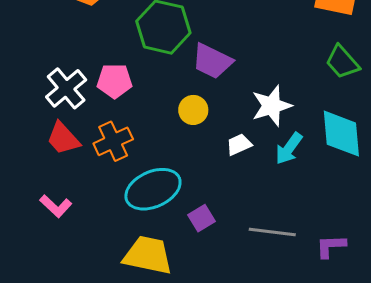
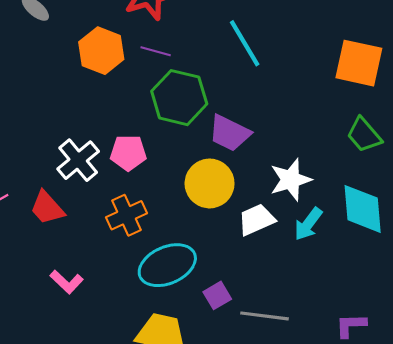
yellow circle: (193, 110) -> (210, 183), size x1.6
red trapezoid: (63, 138) -> (47, 208), moved
white trapezoid: (239, 145) -> (257, 220), size x1.4
gray line: (272, 232) -> (264, 316), moved

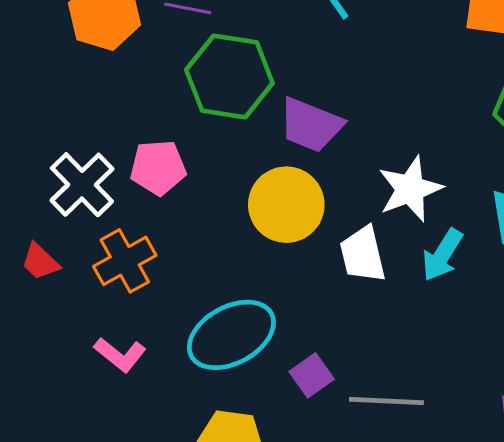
red trapezoid: (47, 208) -> (40, 262), size x0.7
orange cross: (126, 215) -> (125, 261), moved
white trapezoid: (257, 220) -> (363, 254), turned -75
pink L-shape: (67, 282) -> (120, 355), moved

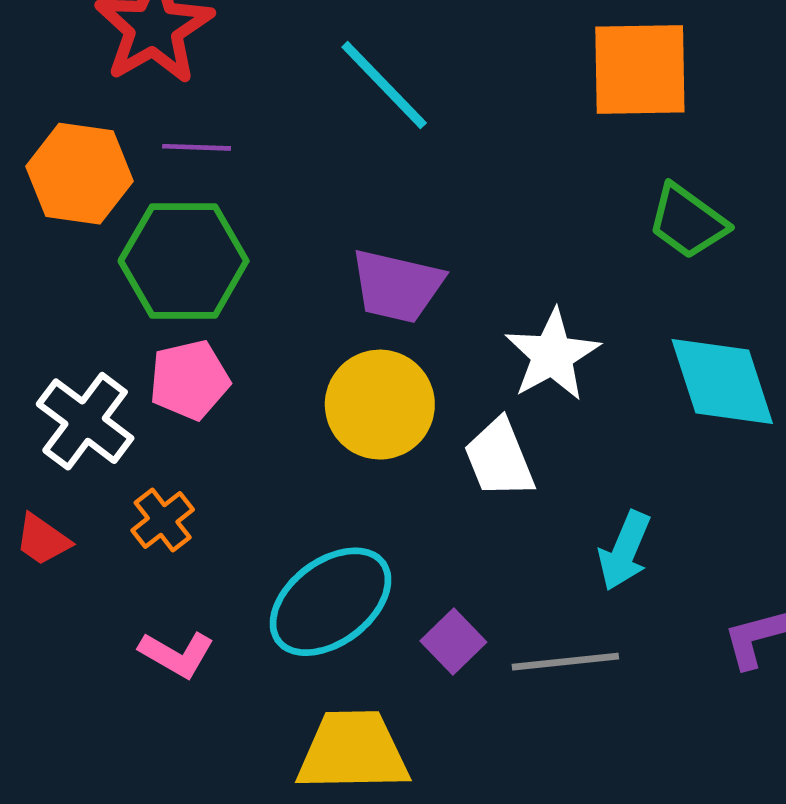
green hexagon: (229, 77) -> (184, 261), moved
cyan arrow: (442, 255) -> (625, 551), moved
orange cross: (125, 261) -> (163, 520), size x0.7

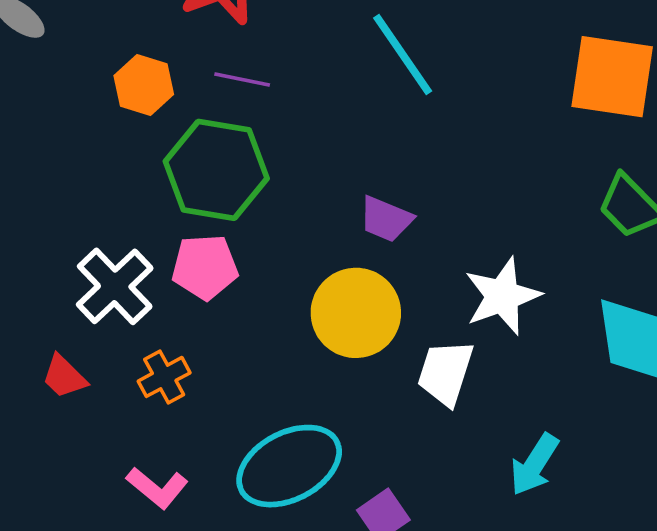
orange hexagon: (79, 174) -> (144, 85), size x0.7
purple trapezoid: (397, 286) -> (386, 219), size x0.7
white trapezoid: (499, 458) -> (445, 373), turned 30

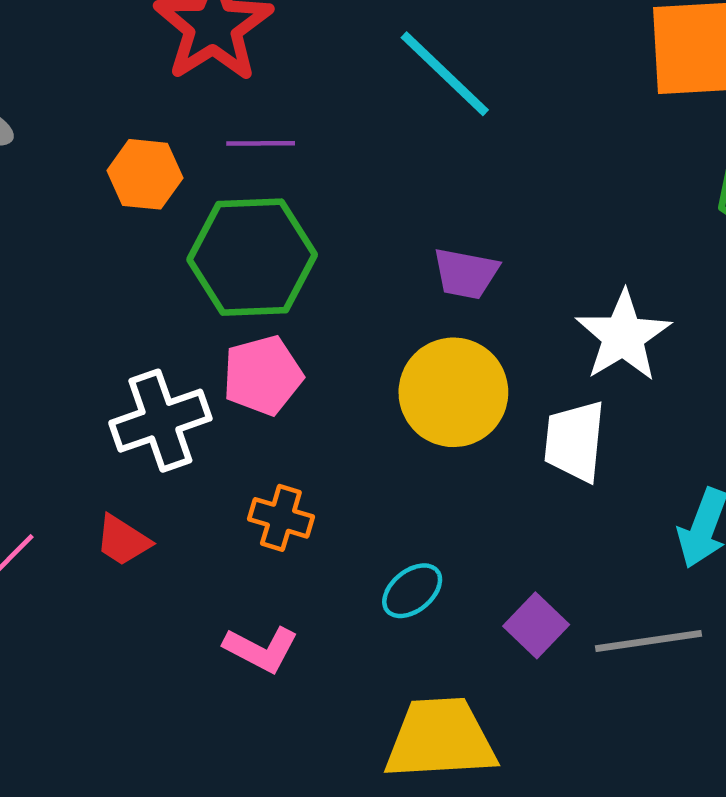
white cross: (115, 286) -> (160, 421), turned 36
orange cross: (164, 377) -> (281, 518), moved, turned -33
cyan ellipse: (289, 466) -> (412, 591), size x0.5

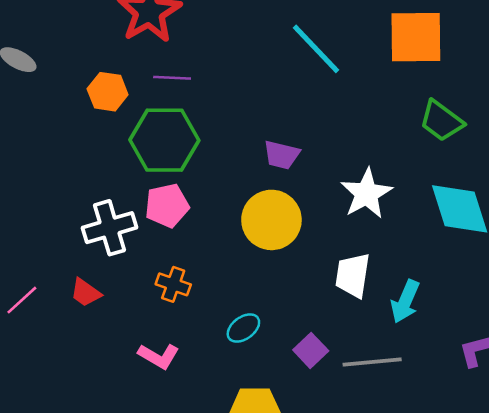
cyan line: (445, 74) -> (316, 49), moved
white trapezoid: (575, 441) -> (353, 275), moved

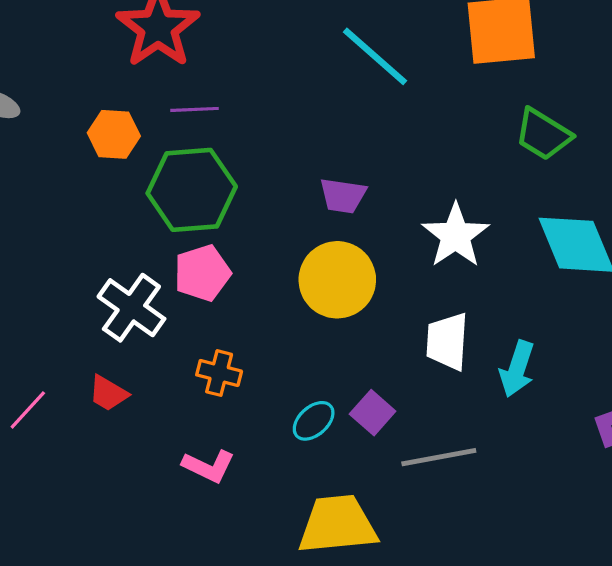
white cross: (109, 228) -> (131, 308), turned -33
purple square: (311, 350) -> (373, 413), moved
gray line: (372, 362) -> (439, 457), moved

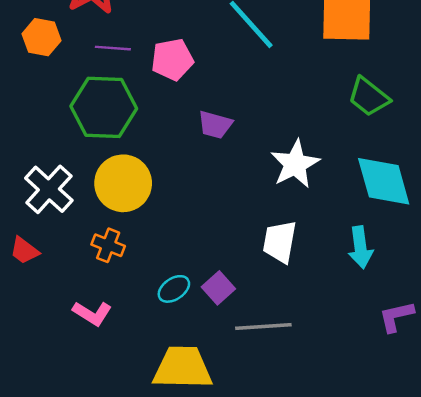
orange hexagon: (114, 134) -> (41, 37), moved
pink pentagon: (202, 273) -> (172, 60), moved
yellow circle: (337, 280) -> (123, 183), moved
cyan arrow: (517, 369) -> (360, 247), moved, turned -33

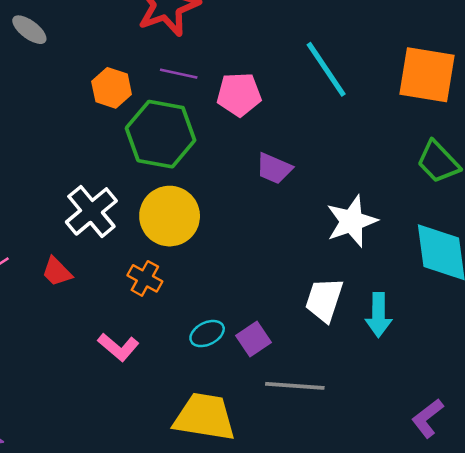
orange hexagon: (41, 37) -> (112, 88), moved
cyan arrow: (360, 247) -> (379, 315), moved
purple L-shape: (396, 316) -> (427, 418), moved, turned -33

